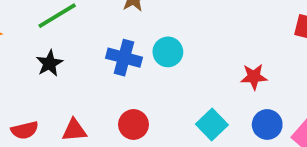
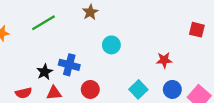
blue cross: (124, 58) -> (69, 65), moved
black star: (49, 63) -> (45, 72), moved

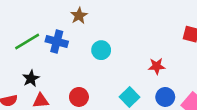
green line: (43, 23) -> (27, 42), moved
blue cross: (69, 65) -> (57, 42), moved

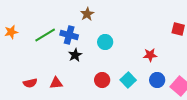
black star: (31, 78) -> (75, 55), moved
red circle: (79, 97) -> (102, 80), moved

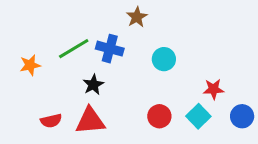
orange star: (11, 32) -> (30, 65), moved
black star: (75, 55) -> (93, 85), moved
red star: (150, 55) -> (213, 89), moved
red triangle: (56, 83) -> (90, 121), size x1.5

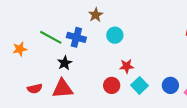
green line: (74, 49) -> (51, 37), turned 60
cyan circle: (164, 59) -> (115, 35), moved
red star: (213, 89) -> (127, 66), moved

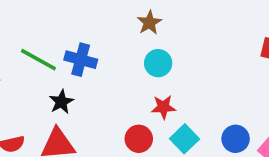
brown star: (96, 15) -> (149, 23), moved
cyan circle: (115, 35) -> (158, 63), moved

